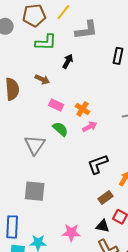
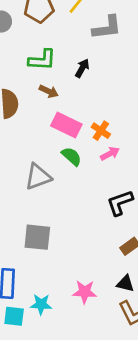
green L-shape: (46, 42) -> (42, 60), moved
pink rectangle: (56, 105) -> (66, 125), size x1.5
gray triangle: (35, 145) -> (38, 177), turned 35

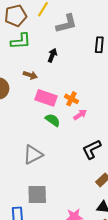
green L-shape: (42, 60) -> (21, 41), moved
gray triangle: (38, 177) -> (33, 155), moved
gray square: (37, 237) -> (37, 194), moved

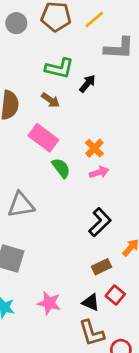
green L-shape: (21, 41) -> (59, 68), moved
pink rectangle: (46, 98) -> (43, 138), moved
black L-shape: (92, 149) -> (100, 222), turned 145

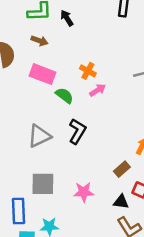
black arrow: (87, 84) -> (67, 18), turned -56
black L-shape: (100, 222) -> (77, 131), moved
pink star: (49, 303) -> (84, 192), moved

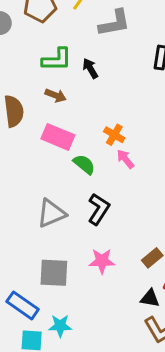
pink arrow: (98, 90) -> (125, 159), turned -98
pink star: (84, 192) -> (102, 261), moved
blue rectangle: (18, 211) -> (23, 305), turned -55

